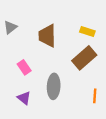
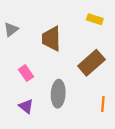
yellow rectangle: (87, 32) -> (95, 19), moved

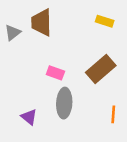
brown trapezoid: (51, 39) -> (42, 22), moved
pink rectangle: (26, 73) -> (55, 73), moved, turned -35

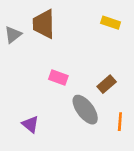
brown rectangle: (101, 69) -> (107, 84), moved, size x0.6
gray ellipse: (64, 103) -> (85, 110), moved, turned -40

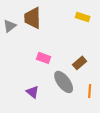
purple triangle: (30, 124) -> (33, 92), moved

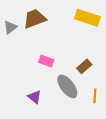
yellow rectangle: (83, 17) -> (87, 18), size x1.6
brown trapezoid: (33, 18) -> (35, 19), turned 70

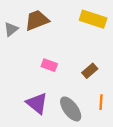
gray ellipse: (67, 86) -> (71, 109), moved
purple triangle: (35, 97) -> (37, 103), size x1.5

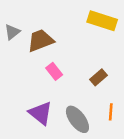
brown trapezoid: (37, 20) -> (41, 41), moved
pink rectangle: (49, 65) -> (54, 71), turned 32

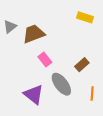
yellow rectangle: (102, 21) -> (85, 17), size x0.7
gray ellipse: (77, 119) -> (61, 84), moved

